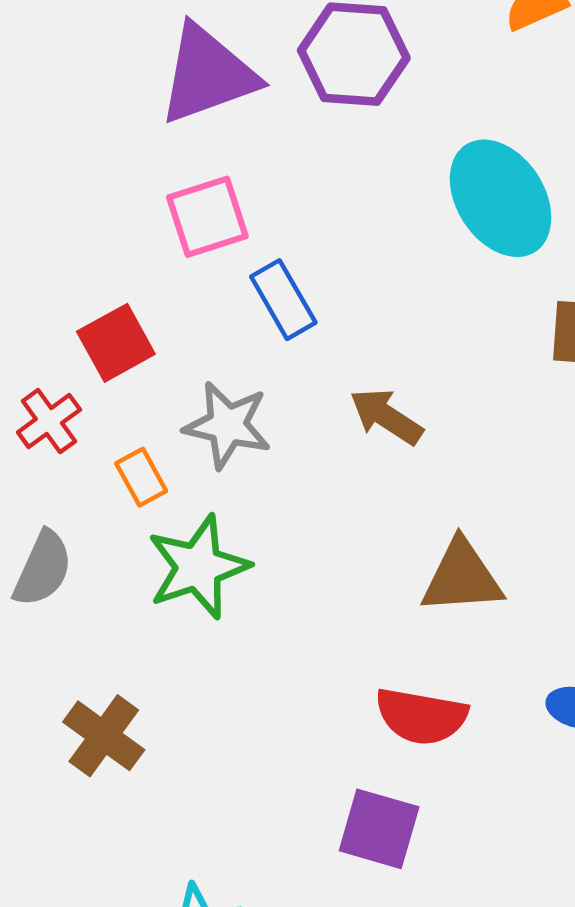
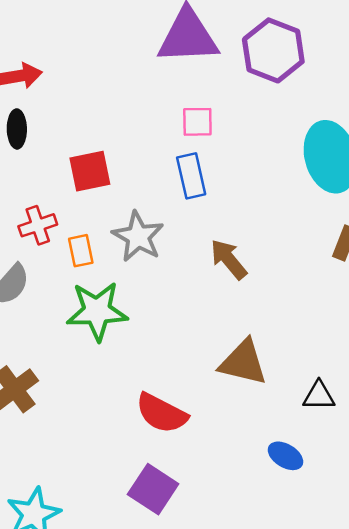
pink square: (207, 217) -> (197, 122), moved, size x0.7
red cross: (49, 421) -> (38, 225), moved
red semicircle: (421, 716) -> (162, 413), moved

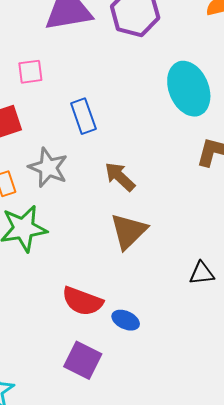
pink square: (197, 122) -> (30, 72), moved
brown triangle: (243, 362) -> (129, 231), moved, turned -51
blue ellipse: (285, 456) -> (126, 320), moved

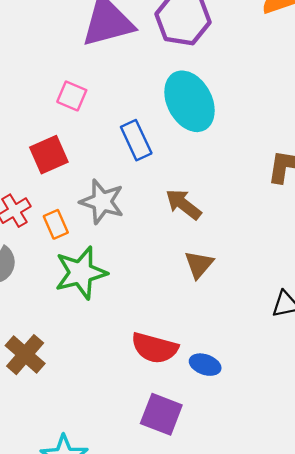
pink square: (30, 72) -> (72, 96), turned 36
cyan ellipse: (189, 89) -> (190, 101), moved
brown triangle: (129, 231) -> (199, 264), size x0.7

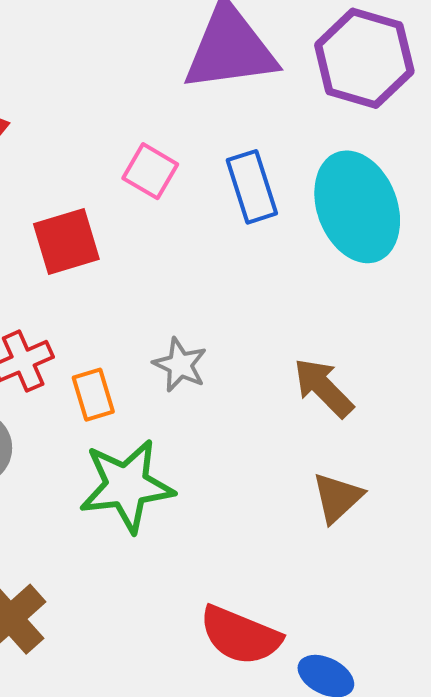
blue rectangle: (136, 140) -> (252, 187), moved
red square: (49, 155) -> (66, 241), moved
gray star: (102, 202) -> (180, 365), size x0.7

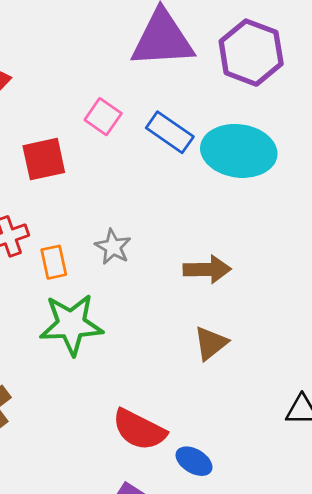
blue rectangle: (252, 187) -> (170, 132), turned -42
cyan ellipse: (357, 207) -> (239, 151), turned -66
brown arrow: (323, 388) -> (207, 269), turned 129

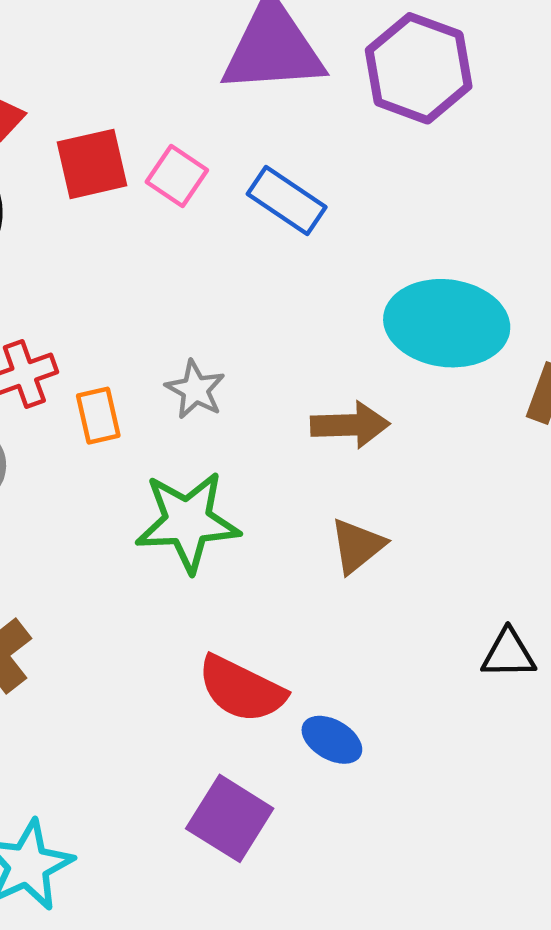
cyan ellipse: (239, 151) -> (447, 323), moved
red square: (44, 159) -> (92, 164), moved
green star: (71, 324) -> (188, 522), moved

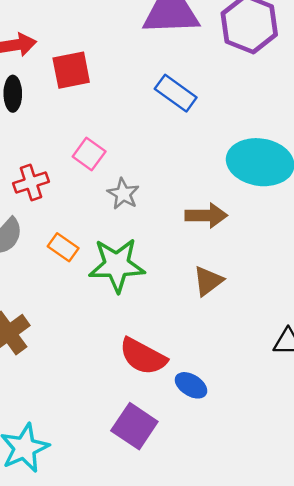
pink square: (177, 176) -> (89, 154), moved
orange rectangle: (98, 416) -> (63, 247), moved, turned -44

